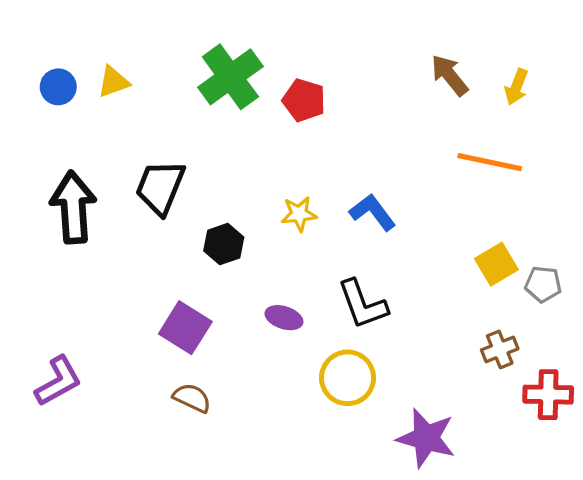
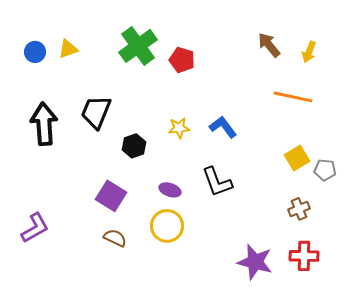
yellow circle: (348, 378) -> (167, 226), moved
red cross: (548, 395) -> (304, 256), moved

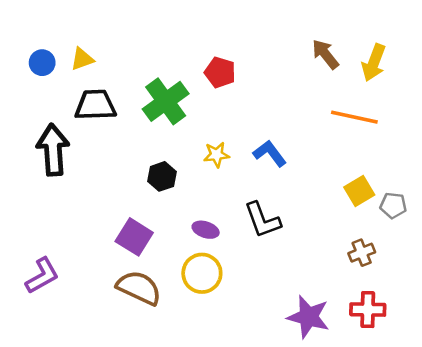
green cross: (138, 46) -> (166, 101), moved
yellow arrow: (309, 52) -> (374, 63), size x1.4
black trapezoid: (96, 112) -> (95, 105), moved, turned 66
brown semicircle: (115, 238) -> (139, 288), size x1.6

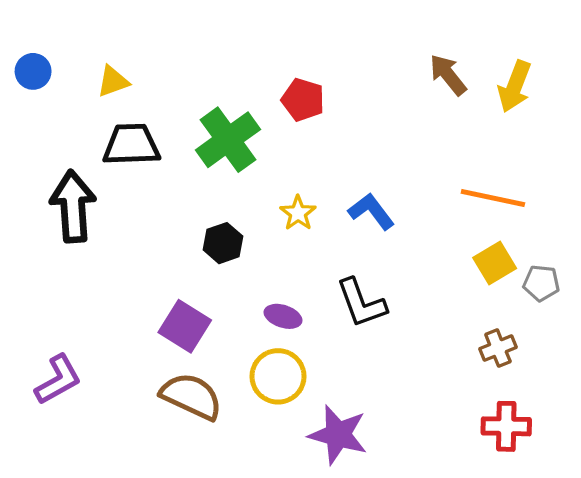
blue circle: (42, 63) -> (33, 71), moved
orange line: (354, 117) -> (493, 198), moved
yellow star: (216, 155) -> (298, 213), turned -30
purple star: (308, 317) -> (338, 435), moved

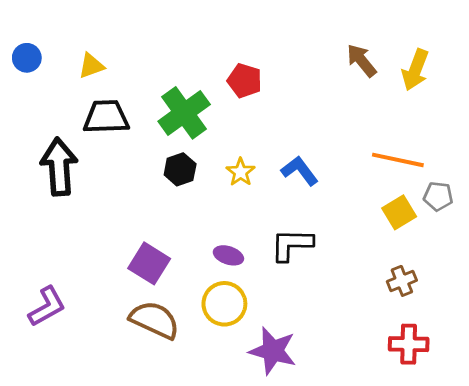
black hexagon: (223, 243) -> (180, 169), moved
gray pentagon: (541, 283) -> (438, 196), moved
black L-shape: (361, 303) -> (292, 245), turned 111

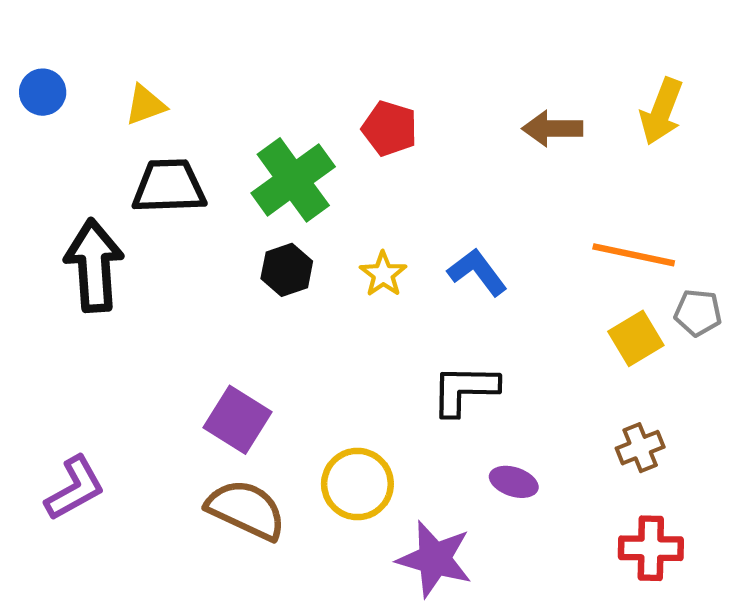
brown arrow: (362, 60) -> (552, 129), moved, turned -51
purple ellipse: (228, 255) -> (514, 482), moved

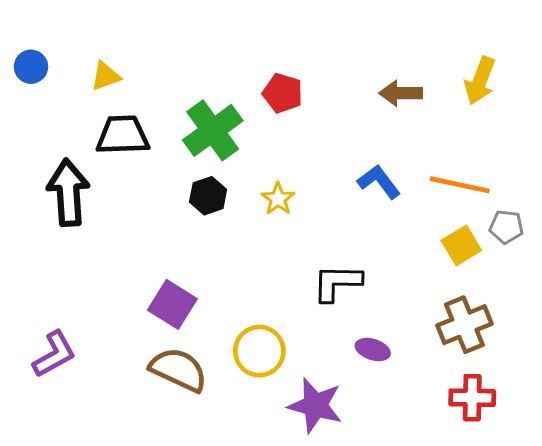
blue L-shape: (477, 272) -> (379, 182), moved
brown cross: (640, 448) -> (464, 325), size x1.6

